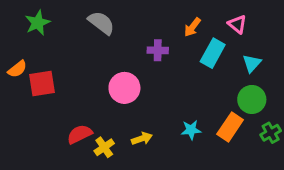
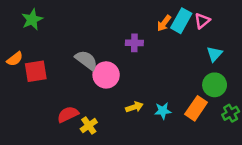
gray semicircle: (101, 23) -> (86, 60), moved
pink triangle: (237, 24) -> (202, 21), turned 42
cyan rectangle: (213, 53) -> (181, 21), moved
yellow arrow: (142, 139) -> (134, 107), moved

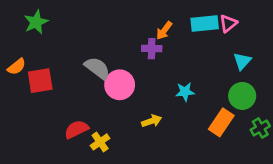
cyan rectangle: (181, 21) -> (205, 24), turned 55
orange arrow: (164, 23) -> (164, 30), moved
cyan star: (163, 111) -> (185, 92), moved

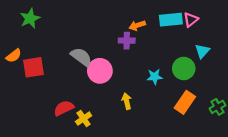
orange arrow: (164, 30) -> (137, 25), turned 35
green circle: (242, 96) -> (184, 68), moved
yellow arrow: (152, 121) -> (127, 101), turned -84

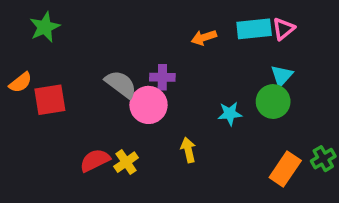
purple cross: (127, 41) -> (162, 77), moved
cyan triangle: (202, 51) -> (282, 76), moved
orange rectangle: (185, 102) -> (285, 169), moved
yellow cross: (84, 119) -> (126, 162), moved

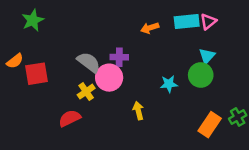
yellow cross: (126, 162) -> (86, 92), moved

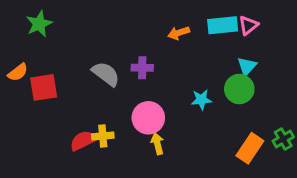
pink circle: (109, 78) -> (148, 118), moved
yellow cross: (86, 92) -> (103, 136), moved, turned 30
yellow arrow: (138, 111) -> (157, 144), moved

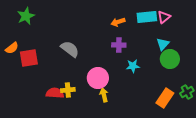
purple cross: (142, 68) -> (119, 45), moved
green circle: (239, 89) -> (170, 59), moved
red semicircle: (83, 141) -> (55, 93), turned 30

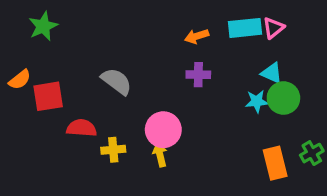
cyan triangle: (163, 44) -> (272, 73), turned -48
cyan star: (133, 66) -> (257, 101), moved
red semicircle: (55, 93) -> (82, 128), moved
yellow arrow: (104, 95) -> (160, 155), moved
orange rectangle: (165, 98) -> (275, 163), turned -48

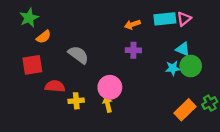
orange semicircle: (20, 80) -> (44, 37), moved
orange rectangle: (275, 163) -> (185, 110), turned 60

